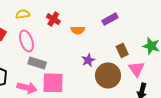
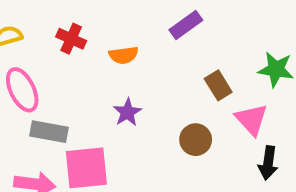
purple star: (88, 60) -> (127, 112), moved
brown circle: (108, 75) -> (196, 140), size x0.6

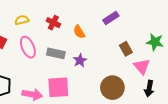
orange semicircle: (124, 55) -> (79, 32), turned 64
gray rectangle: (49, 132) -> (56, 53), moved
brown circle: (196, 140) -> (112, 88), moved, size x1.5

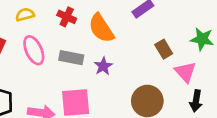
orange semicircle: (79, 32) -> (101, 28), size x1.6

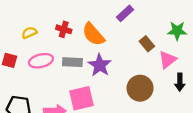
pink ellipse: (34, 50) -> (41, 61), turned -70
purple star: (103, 66) -> (100, 65), size x1.5
pink triangle: (185, 72) -> (168, 60), turned 42

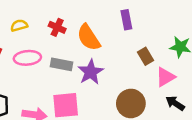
purple rectangle: (125, 13) -> (126, 20), turned -66
black arrow: (180, 82) -> (175, 103), turned 114

